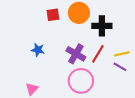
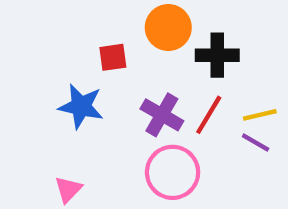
red square: (53, 15) -> (113, 57), moved
blue star: (38, 50) -> (81, 106), size x1.5

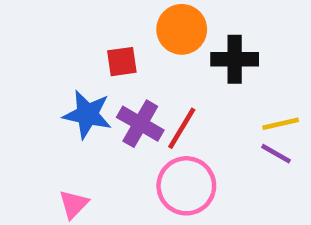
purple cross: (162, 115) -> (140, 124), moved
red line: (209, 115) -> (182, 128), moved

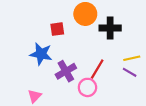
purple cross: (140, 124) -> (66, 71), moved, turned 30
red line: (182, 128) -> (97, 69), moved
pink circle: (186, 186) -> (87, 87), size x0.7

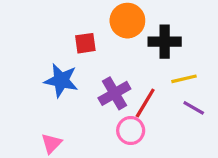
yellow line: (132, 58) -> (184, 79), moved
purple cross: (66, 71) -> (114, 93), moved

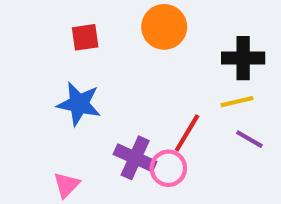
black cross: (165, 42) -> (243, 58), moved
red square: (85, 43) -> (85, 37), moved
purple cross: (114, 93) -> (135, 158), moved, turned -36

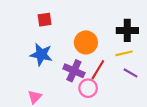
orange circle: (164, 27) -> (86, 42), moved
purple cross: (135, 158) -> (74, 71), moved

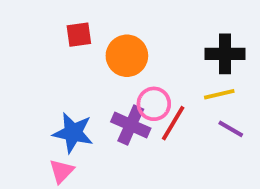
orange circle: (86, 42) -> (127, 56), moved
blue star: (41, 54) -> (73, 133), moved
pink circle: (88, 88) -> (154, 104), moved

